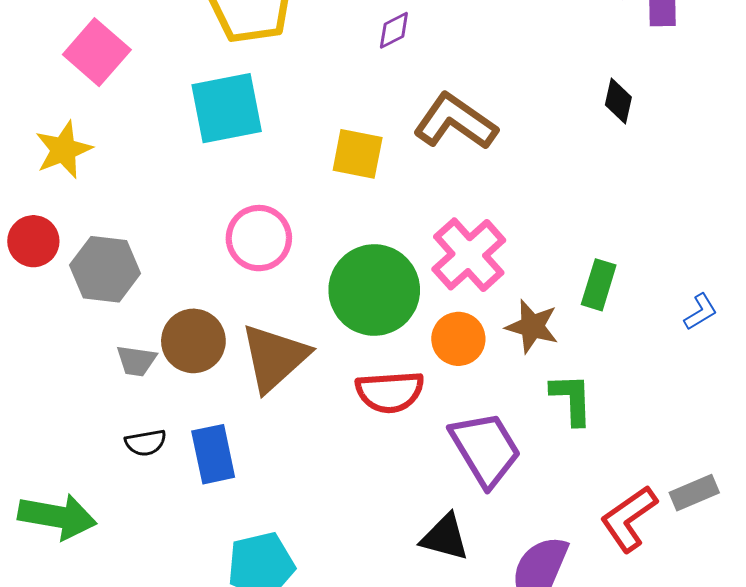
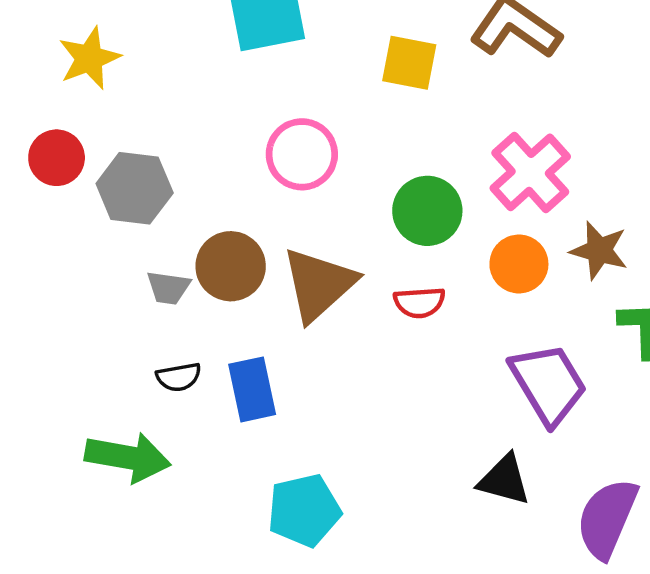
green circle: (374, 290) -> (427, 211), size x0.7
red semicircle: (390, 392) -> (419, 302), moved, size x0.7
green arrow: (57, 517) -> (128, 457), moved

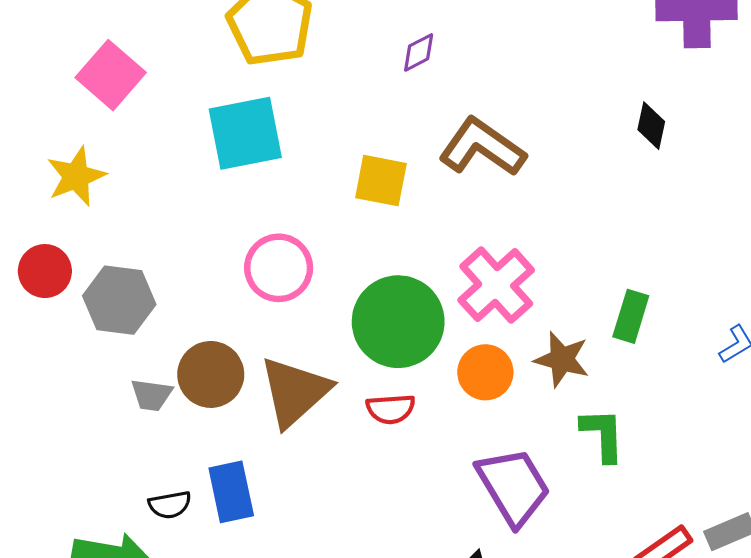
green circle: (427, 211) -> (398, 322), size x1.4
black semicircle: (179, 377) -> (170, 505), moved

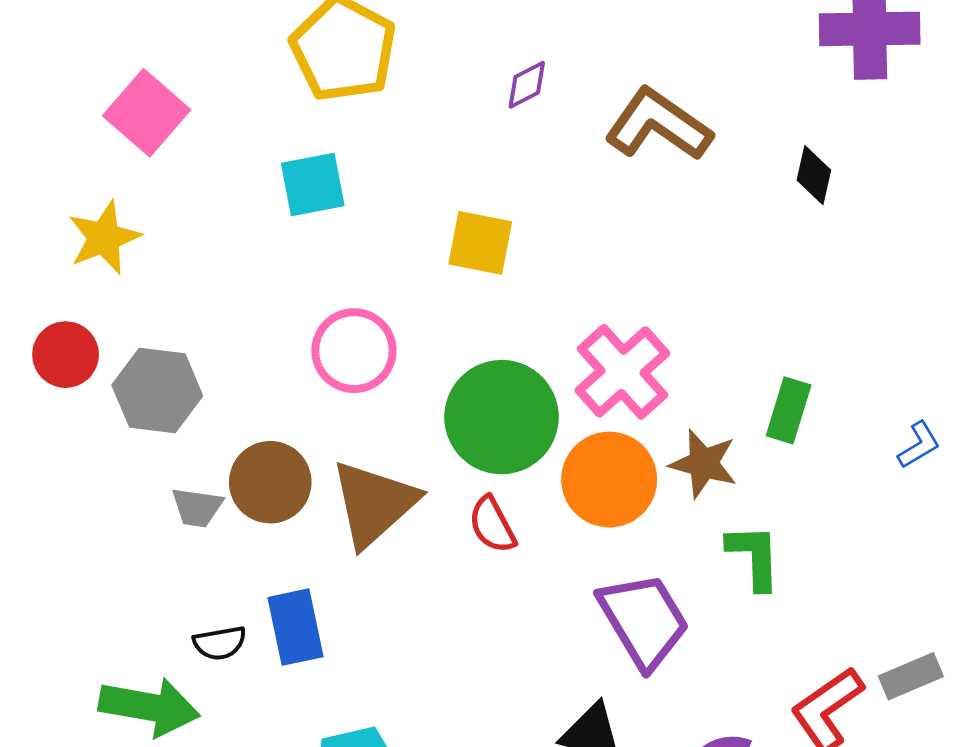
cyan square: (245, 133) -> (313, 184), size x0.7
brown L-shape: (482, 147) -> (658, 125), moved
orange circle: (485, 372) -> (609, 480), size x1.4
red semicircle: (391, 409) -> (492, 525), turned 66

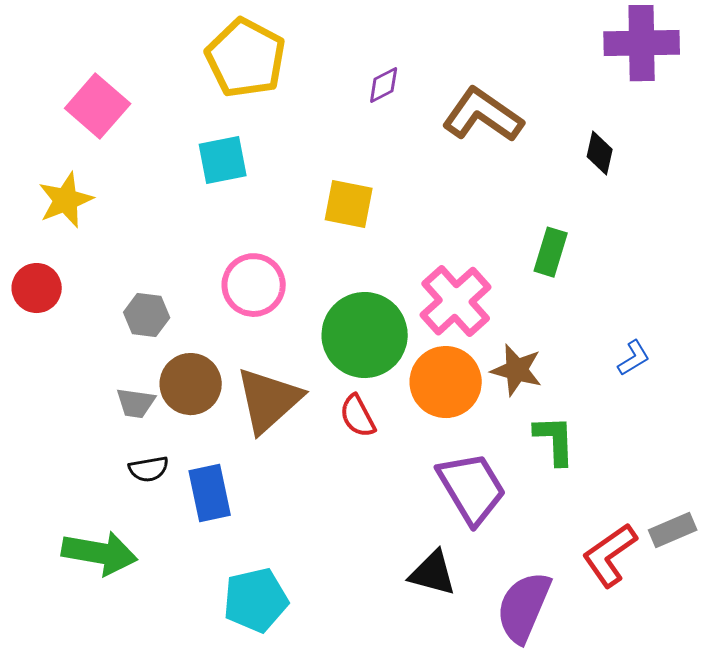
gray hexagon: (157, 390) -> (147, 315), moved, size x0.7
green rectangle: (789, 410) -> (551, 252), moved
blue L-shape: (919, 445) -> (634, 358), moved
black semicircle: (220, 643) -> (149, 469), moved

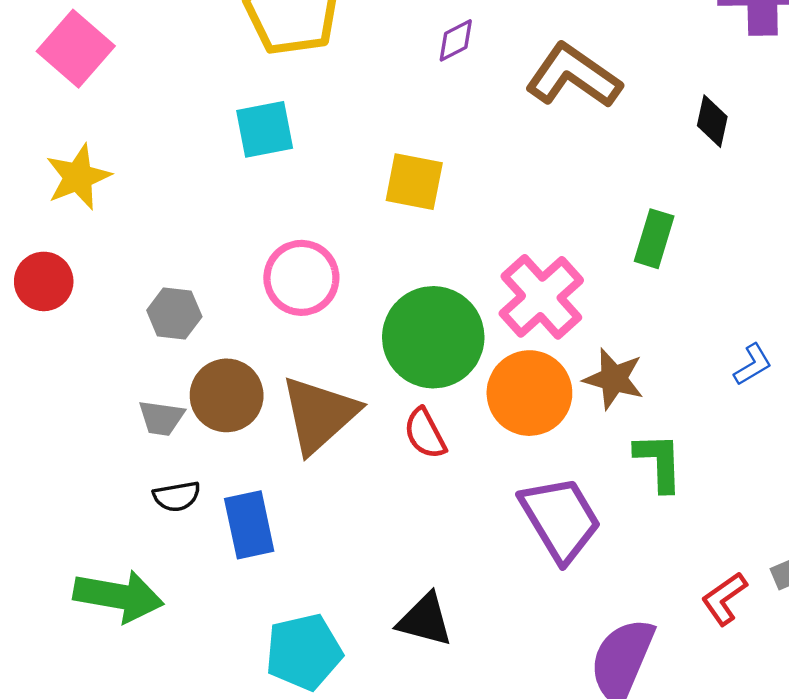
pink square: (98, 106) -> (76, 49), moved
red L-shape: (610, 555) -> (724, 599), size x0.7
black triangle: (433, 573) -> (425, 620), moved

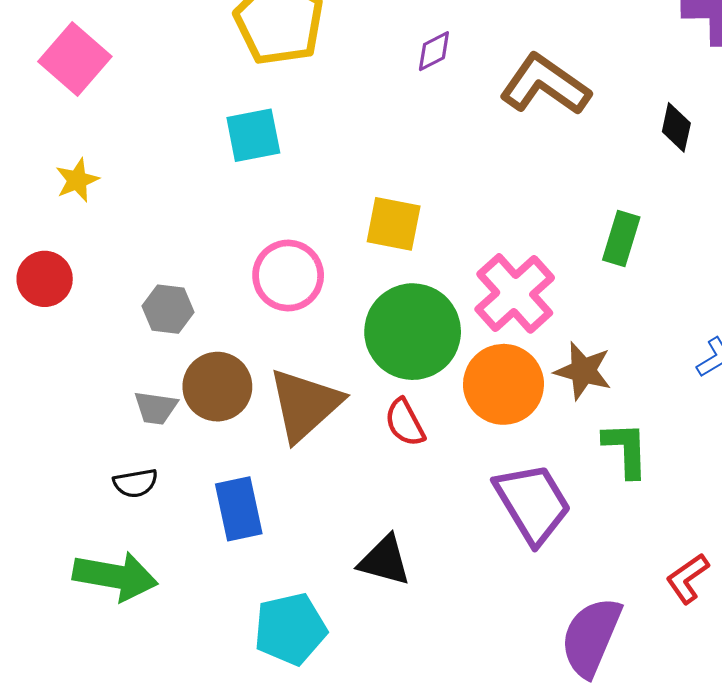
yellow star: (78, 177) -> (77, 180), size x0.7
yellow square: (414, 182) -> (394, 224), moved
black semicircle: (177, 496) -> (135, 483), moved
black triangle: (425, 620) -> (385, 561), moved

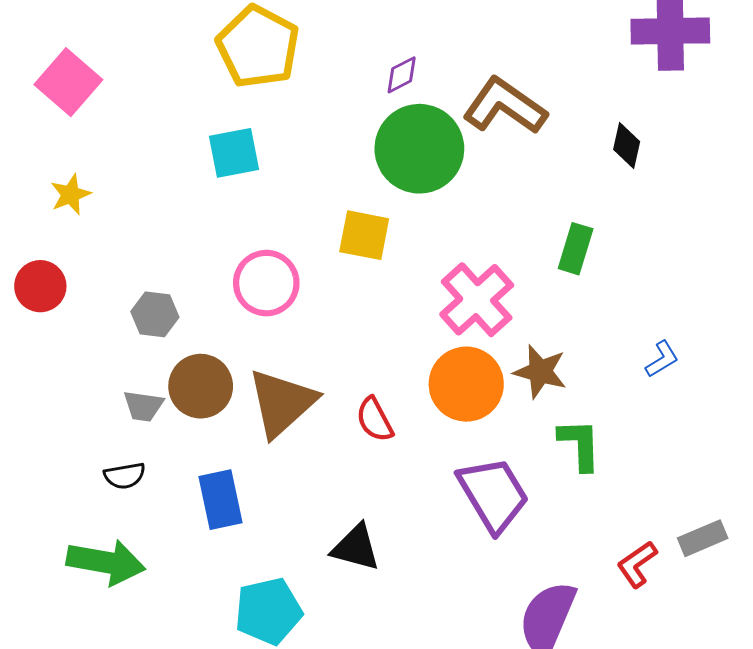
green circle: (413, 332) -> (419, 149), moved

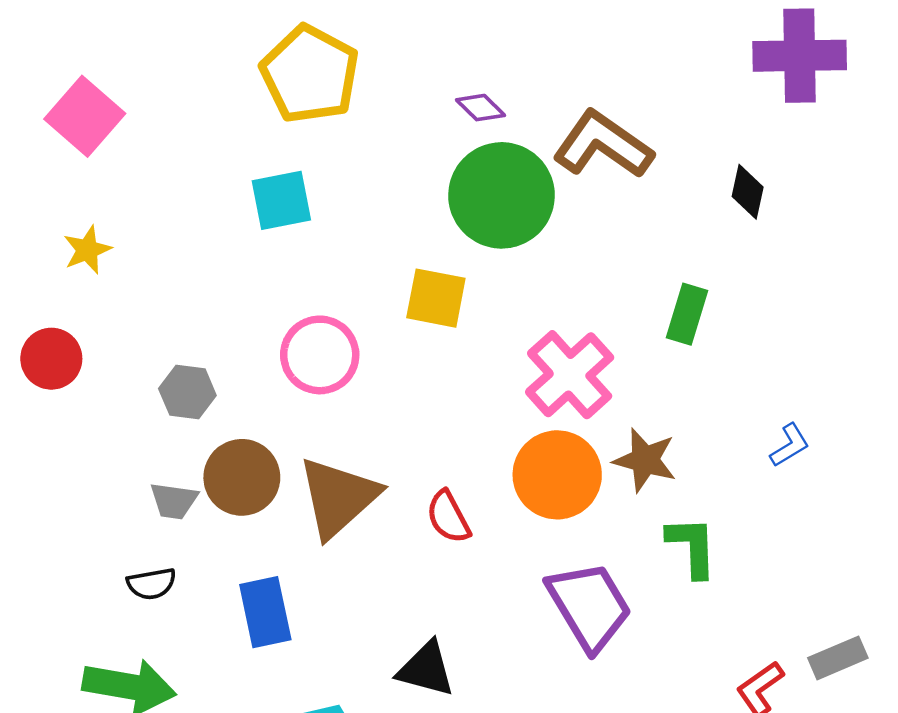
purple diamond: (402, 75) -> (480, 108), turned 72

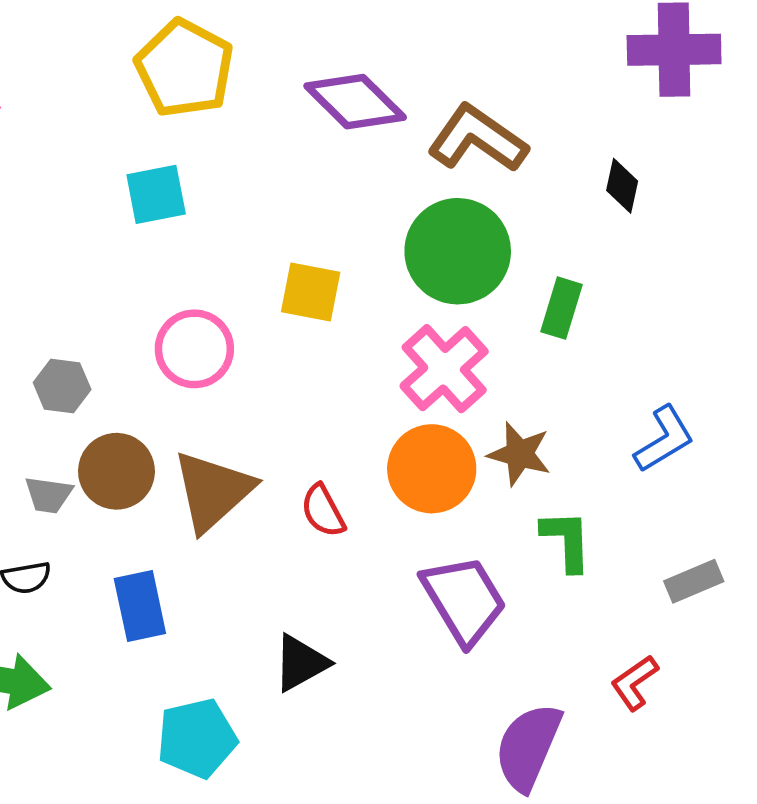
purple diamond: (480, 108) -> (355, 102), size x2.0
green circle: (502, 195) -> (458, 251), moved
blue L-shape: (790, 445) -> (664, 439), size x1.5
gray rectangle: (838, 658) -> (694, 581), moved
black triangle: (426, 669) -> (301, 663), turned -44

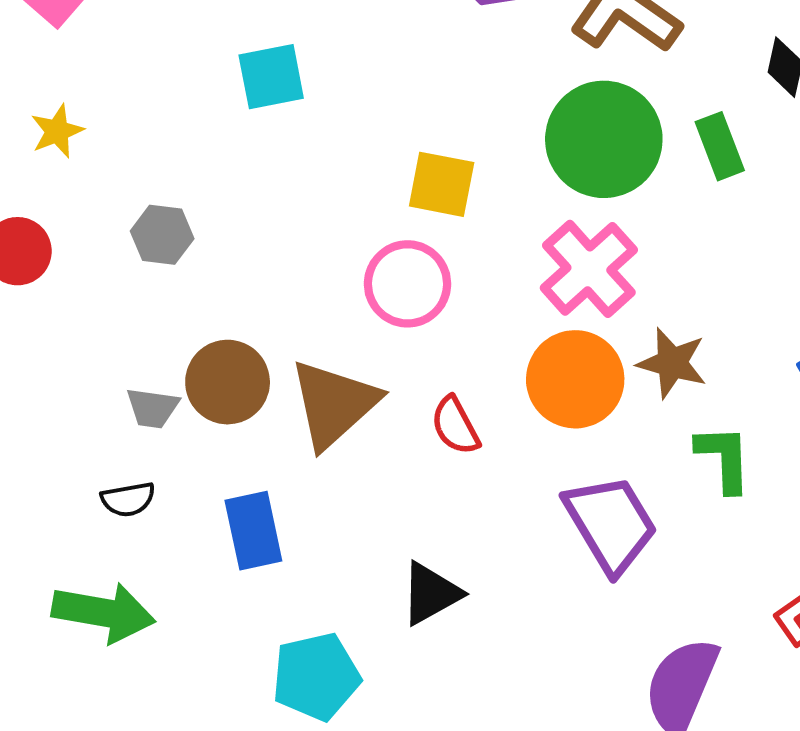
green rectangle: (562, 308) -> (720, 146), moved, turned -38
pink circle: (194, 349) -> (407, 284), moved
gray hexagon: (62, 386) -> (162, 235), moved

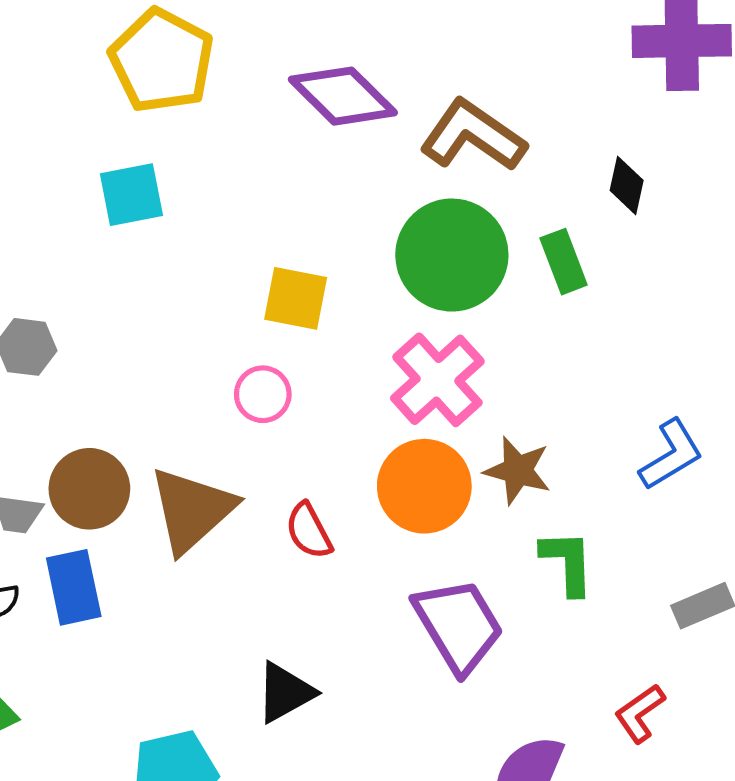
pink circle: (407, 284) -> (263, 394), size x0.7
blue rectangle: (253, 531) -> (74, 587), moved

